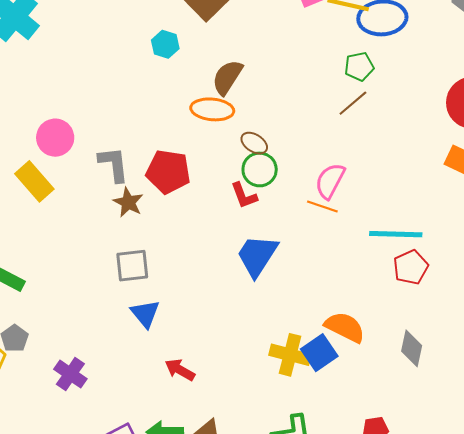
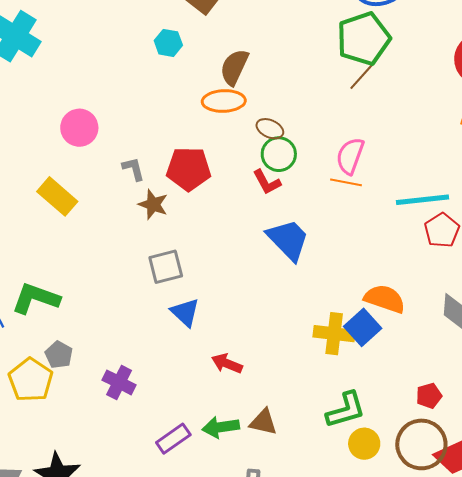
green pentagon: (359, 67) -> (364, 39), size x1.8
pink circle: (55, 138) -> (79, 128), moved
gray L-shape: (114, 164) -> (133, 169), size x0.7
blue trapezoid: (257, 256) -> (288, 240), turned 111

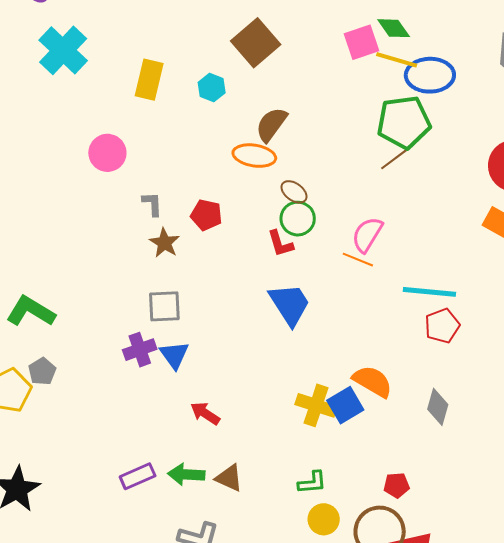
red pentagon: (189, 169) -> (206, 215), size x0.7
yellow rectangle: (57, 196) -> (149, 80), moved, turned 51
purple cross: (119, 382) -> (140, 350), moved, turned 32
green L-shape: (346, 410) -> (312, 483), size x0.7

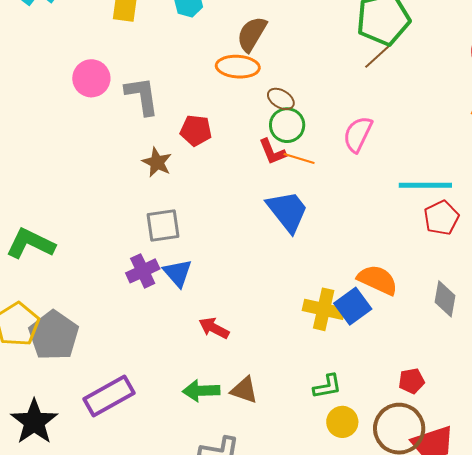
gray L-shape: (152, 204) -> (142, 96), moved, size x1.6
orange line: (358, 260) -> (299, 159), moved
gray pentagon: (42, 371) -> (54, 335), moved, size x1.8
purple rectangle: (138, 476) -> (109, 396), moved, size x1.4

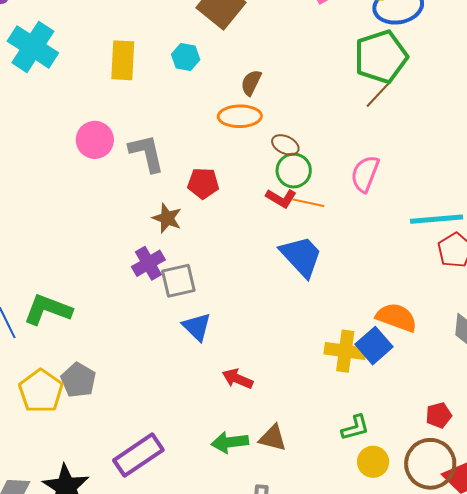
brown semicircle: (252, 34) -> (251, 83), size x0.7
red L-shape: (272, 152) -> (281, 198), turned -32
purple cross: (143, 271) -> (148, 263), moved
gray pentagon: (54, 335) -> (78, 380), moved, size x0.7

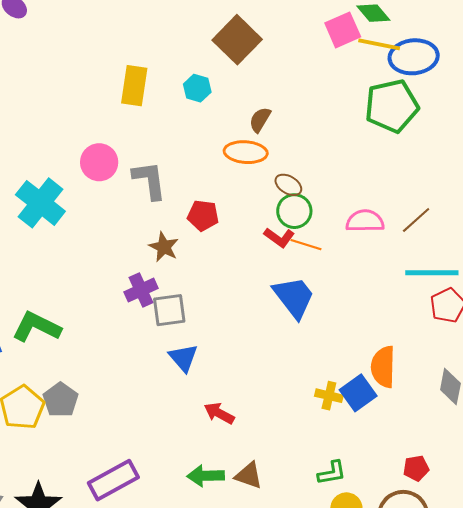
cyan cross: (33, 47) -> (40, 203), moved
brown line: (379, 94) -> (416, 220), moved
pink semicircle: (365, 174) -> (365, 221), turned 63
orange semicircle: (397, 317) -> (383, 367), turned -114
yellow cross: (345, 351) -> (329, 396), size x0.7

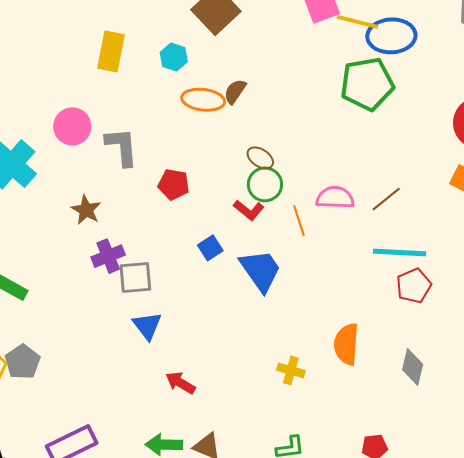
orange ellipse: (246, 152) -> (203, 100), moved
orange line: (306, 245) -> (299, 221), moved, turned 52
brown star: (164, 247) -> (86, 210), moved
blue square: (358, 393) -> (210, 248), moved, size x0.7

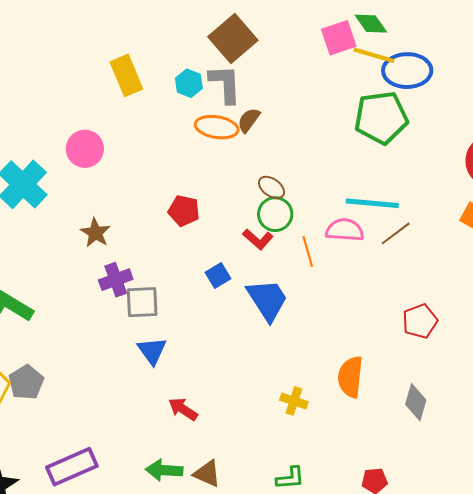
yellow rectangle: (111, 51) -> (126, 75), turned -36
gray L-shape: (122, 147) -> (225, 84), moved
cyan line: (400, 252) -> (372, 203), moved

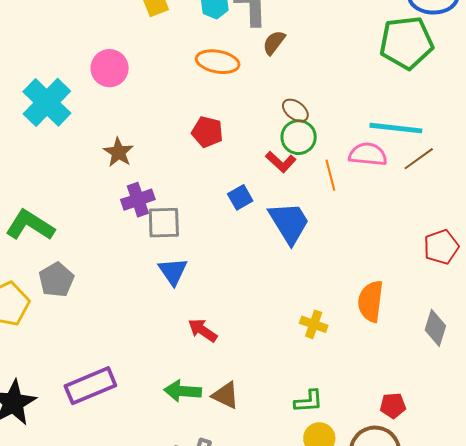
orange ellipse: (217, 127) -> (218, 62), moved
gray pentagon: (26, 382) -> (56, 280), moved

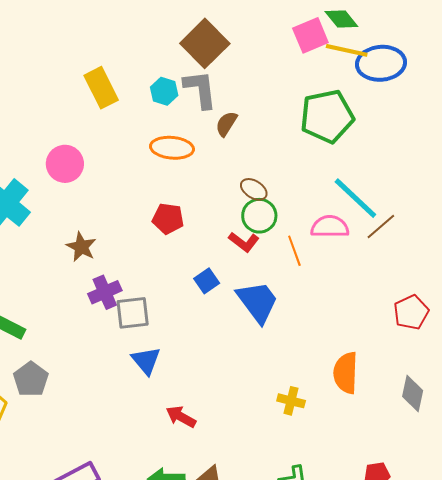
green pentagon: (406, 43) -> (327, 116), moved
cyan line: (396, 128) -> (355, 198), turned 42

